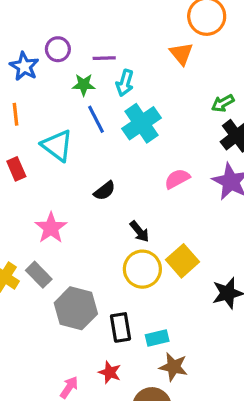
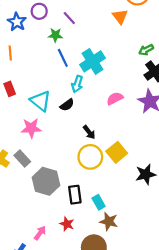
purple line: (104, 58) -> (69, 18), turned 48
cyan arrow: (125, 83) -> (77, 84), moved
cyan triangle: (57, 146) -> (41, 101), moved
pink star: (51, 228) -> (31, 128), turned 30
cyan rectangle: (157, 338) -> (99, 202), turned 72

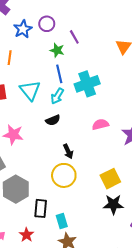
cyan arrow: (77, 84) -> (57, 96), moved
cyan triangle: (41, 101) -> (30, 90), moved
yellow square: (117, 152) -> (110, 179), moved

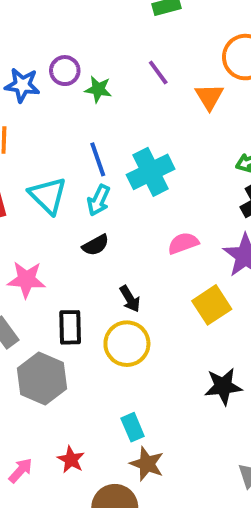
blue star: (23, 29) -> (22, 85), turned -30
purple line: (74, 37) -> (158, 73), moved
green star: (57, 50) -> (98, 89), moved
yellow square: (110, 179) -> (212, 305), moved
black rectangle: (41, 208) -> (70, 327), moved

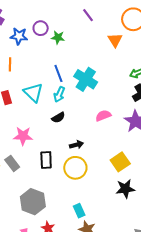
purple line: (158, 73) -> (88, 15), moved
cyan cross: (151, 172) -> (86, 79), turned -30
black arrow: (130, 299) -> (76, 145), turned -72
yellow square: (212, 305) -> (120, 162), moved
gray hexagon: (42, 378) -> (33, 202), moved

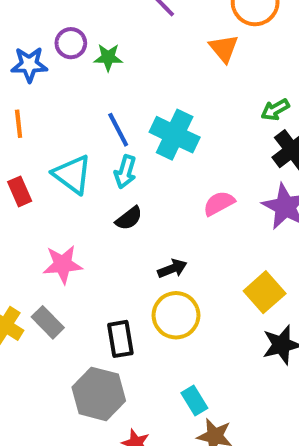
black rectangle: (46, 160) -> (120, 339), moved

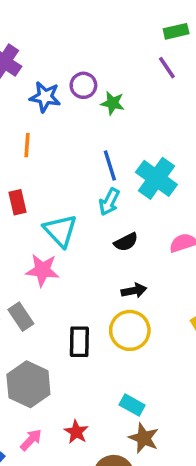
cyan triangle: (72, 174) -> (60, 231), moved
black semicircle: (129, 218) -> (126, 242), moved
gray hexagon: (99, 394) -> (28, 384), moved
cyan rectangle: (194, 401) -> (132, 405), turned -40

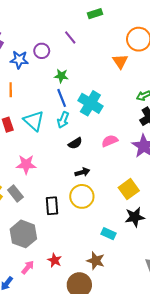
purple line: (167, 68) -> (70, 37), moved
green star: (113, 103) -> (61, 76), moved
cyan triangle: (60, 231) -> (34, 121), moved
cyan rectangle: (132, 405) -> (109, 234), moved

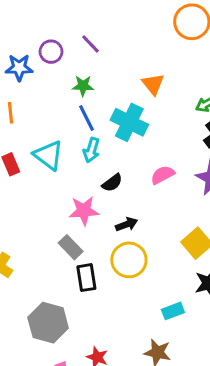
purple line: (70, 37) -> (90, 44), moved
orange triangle: (120, 61) -> (153, 84), moved
pink star: (26, 164) -> (84, 211), moved
gray rectangle: (15, 193) -> (71, 247), moved
cyan rectangle: (109, 234) -> (173, 311), turned -40

